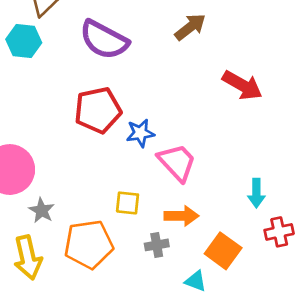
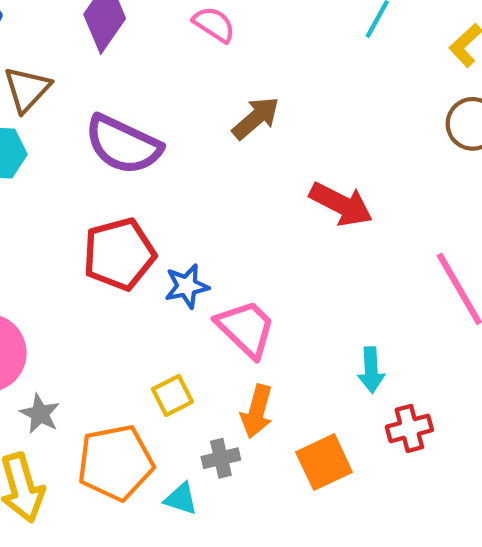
yellow square: (128, 203) -> (172, 395), turned -30
orange arrow: (181, 216) -> (257, 411), turned 108
orange square: (223, 251) -> (324, 462), turned 32
cyan triangle: (196, 281) -> (181, 499), moved

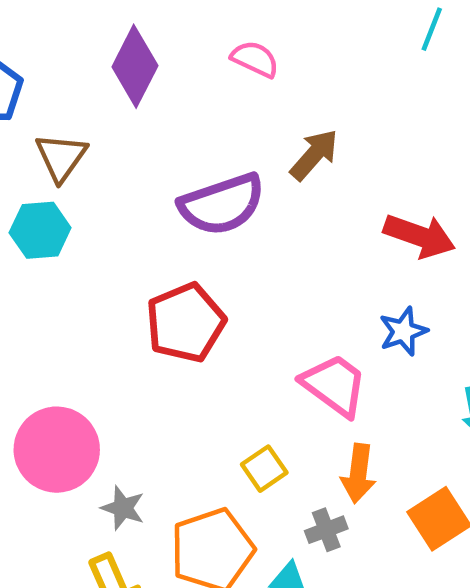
purple semicircle: (123, 145) -> (222, 204), moved, turned -36
blue star: (187, 286) -> (403, 331), moved

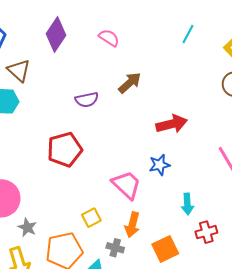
brown triangle: (61, 157) -> (19, 70), turned -30
purple semicircle: (222, 204) -> (87, 100), size x0.6
red arrow: (419, 236) -> (172, 124), turned -40
gray cross: (326, 530) -> (115, 248), turned 30

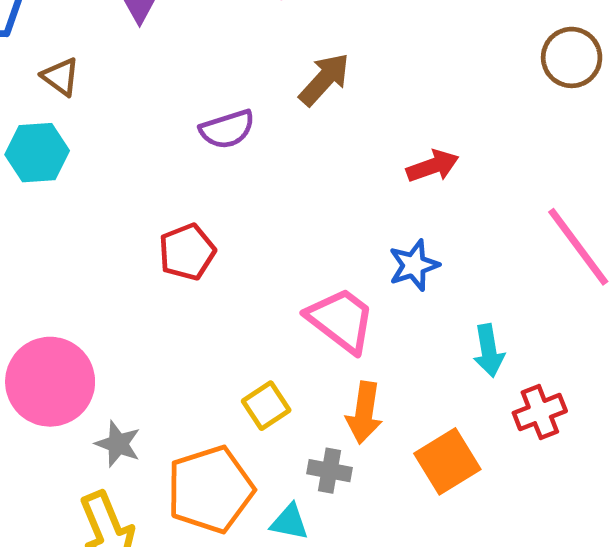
brown triangle: (19, 70) -> (61, 77), size x0.7
red arrow: (172, 124) -> (433, 166), size x0.7
red pentagon: (65, 150) -> (187, 252), size x0.7

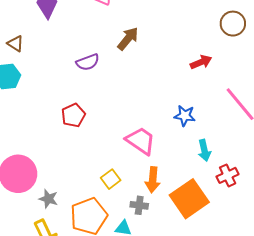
red arrow: (433, 166) -> (201, 62), moved
blue star: (414, 265) -> (185, 116), moved, turned 30
orange square: (447, 461) -> (189, 199), size x1.4

